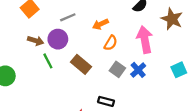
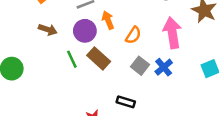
orange arrow: (100, 24) -> (108, 20), moved, turned 91
purple circle: (58, 39) -> (85, 31), moved
green line: (48, 61) -> (72, 59), moved

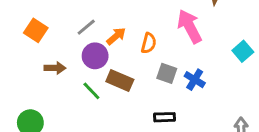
orange arrow: (108, 20) -> (116, 36), turned 90
blue cross: (164, 67) -> (195, 80), moved

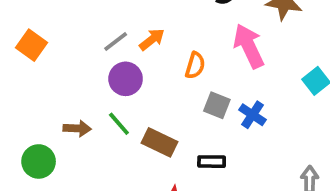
orange square: (36, 30) -> (31, 45), moved
orange arrow: (116, 36) -> (152, 39), moved
brown arrow: (55, 68) -> (77, 128), moved
brown rectangle: (120, 81) -> (159, 142), moved

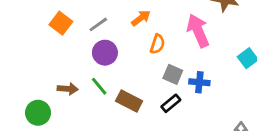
orange arrow: (152, 39) -> (141, 18), moved
orange square: (31, 45) -> (61, 23), moved
blue cross: (252, 115) -> (199, 82), turned -30
black rectangle: (212, 162) -> (171, 103), moved, turned -42

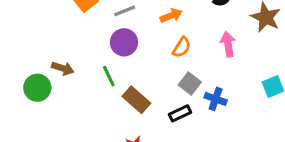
pink arrow: (198, 31) -> (228, 44), size x0.7
brown arrow: (68, 89) -> (63, 68), moved

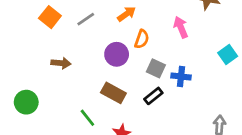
purple circle: (124, 42) -> (117, 54), moved
brown arrow: (63, 68) -> (61, 63), moved
green line: (109, 76) -> (87, 118), moved

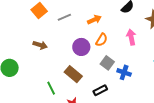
black rectangle: (153, 96) -> (100, 90), moved

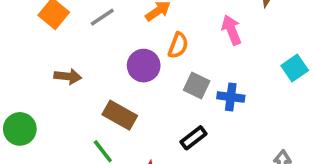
brown rectangle: (73, 74) -> (120, 115), moved

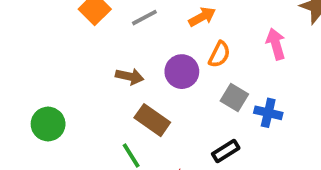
brown arrow: (68, 76) -> (130, 76), moved

